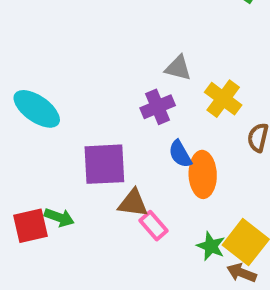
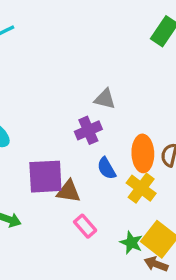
yellow cross: (223, 99) -> (141, 188), moved
orange ellipse: (203, 174) -> (143, 153), moved
brown triangle: (133, 203) -> (69, 191), moved

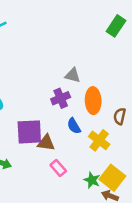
orange ellipse: (143, 153) -> (93, 101), moved

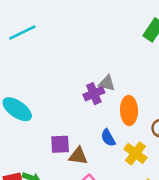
purple cross: (61, 98) -> (94, 94), moved
purple square: (29, 132) -> (60, 144), size x0.7

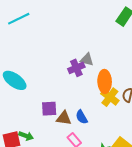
blue semicircle: (108, 138) -> (82, 117), moved
yellow cross: (135, 153) -> (110, 97), moved

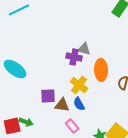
purple cross: (76, 68) -> (74, 57), turned 35
yellow cross: (110, 97) -> (79, 85), moved

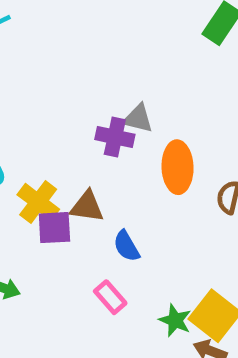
yellow cross: (79, 85) -> (38, 202), moved
brown triangle: (62, 105) -> (87, 207), moved

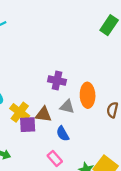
gray triangle: (138, 118) -> (67, 107), moved

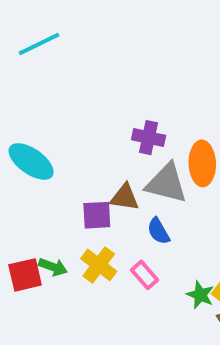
gray triangle: (67, 107) -> (166, 183), size x1.6
yellow cross: (20, 112) -> (99, 265), moved

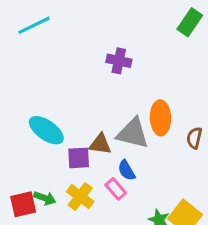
purple cross: (149, 138) -> (119, 61), moved
cyan ellipse: (31, 161) -> (46, 130), moved
pink rectangle: (145, 275) -> (116, 189), moved

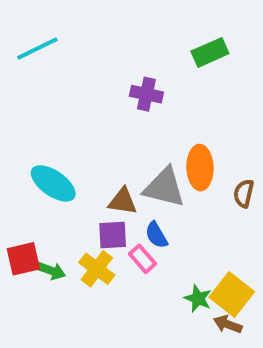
green rectangle: (190, 22) -> (210, 52), moved, turned 32
purple square: (79, 158) -> (113, 235), moved
red square: (23, 204) -> (23, 259), moved

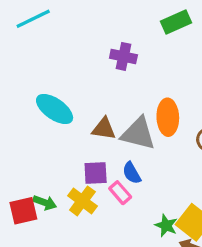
cyan ellipse: (53, 183) -> (55, 109), moved
brown triangle: (123, 201) -> (104, 129), moved
red square: (23, 259) -> (23, 211), moved

